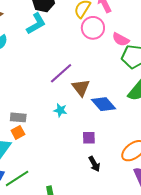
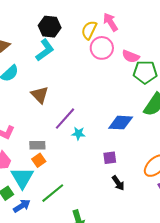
purple line: (61, 73) -> (65, 119), moved
brown triangle: (81, 88) -> (40, 95), moved
blue diamond: (104, 104) -> (121, 123), turned -40
green line: (17, 178) -> (53, 193), moved

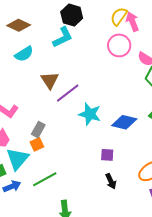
yellow semicircle: (89, 30) -> (119, 16), moved
purple line: (65, 119) -> (68, 93), moved
cyan star: (78, 133) -> (90, 114), moved, size x1.6
gray rectangle: (37, 145) -> (38, 130), turned -70

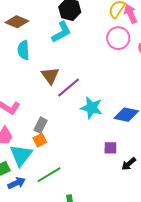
cyan semicircle: (24, 54) -> (23, 50), turned 120
black arrow: (111, 181) -> (129, 164), moved, turned 77

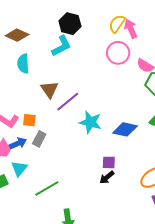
orange square: (40, 140) -> (29, 120), moved, turned 32
cyan triangle: (21, 155) -> (19, 169), size x0.7
black arrow: (129, 164) -> (107, 177), moved
blue arrow: (17, 183) -> (18, 143), moved

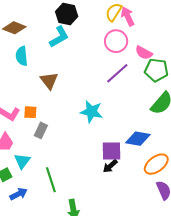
purple line: (68, 102) -> (117, 73), moved
blue diamond: (125, 129) -> (138, 139), moved
blue arrow: (18, 143) -> (19, 194), moved
purple square: (109, 162) -> (112, 151), size x1.5
green line: (47, 188) -> (51, 180), turned -75

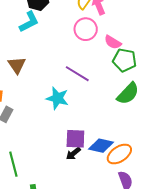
purple line: (117, 73) -> (77, 74), moved, turned 70
blue diamond: (138, 139) -> (101, 146), moved

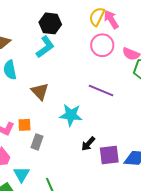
cyan star: (57, 98) -> (71, 115), moved
black arrow: (73, 154) -> (88, 144), moved

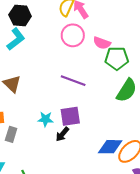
cyan star: (71, 115) -> (45, 119), moved, size x0.7
purple square: (109, 155) -> (70, 116), moved

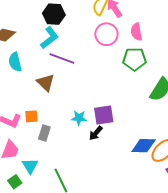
pink semicircle: (102, 43) -> (136, 32), moved, turned 60
green pentagon: (117, 58) -> (135, 59), moved
purple line: (73, 81) -> (62, 58), moved

